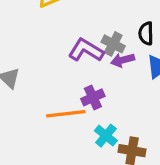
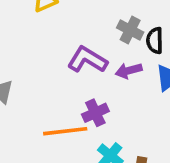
gray cross: (113, 44) -> (130, 30), moved

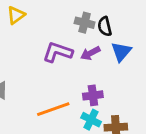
purple cross: (95, 113) -> (93, 95), moved, turned 30

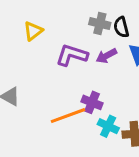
yellow triangle: (16, 15) -> (33, 31), moved
purple cross: (93, 95) -> (92, 102), moved, turned 30

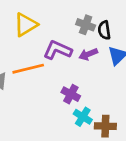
yellow triangle: (33, 31) -> (26, 25), size x1.4
orange line: (68, 116) -> (28, 69), moved

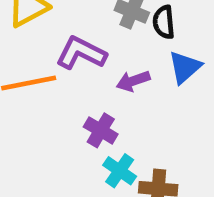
purple arrow: (88, 54) -> (133, 81), moved

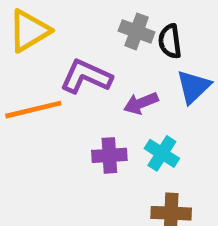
purple cross: (101, 130) -> (109, 155), turned -32
cyan cross: (120, 171) -> (162, 153), moved

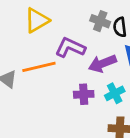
purple arrow: (141, 103) -> (102, 64), size x1.4
cyan cross: (162, 153) -> (115, 93), turned 30

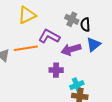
cyan cross: (115, 93) -> (77, 85), moved

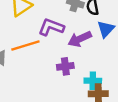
cyan cross: (77, 85) -> (93, 81), turned 32

